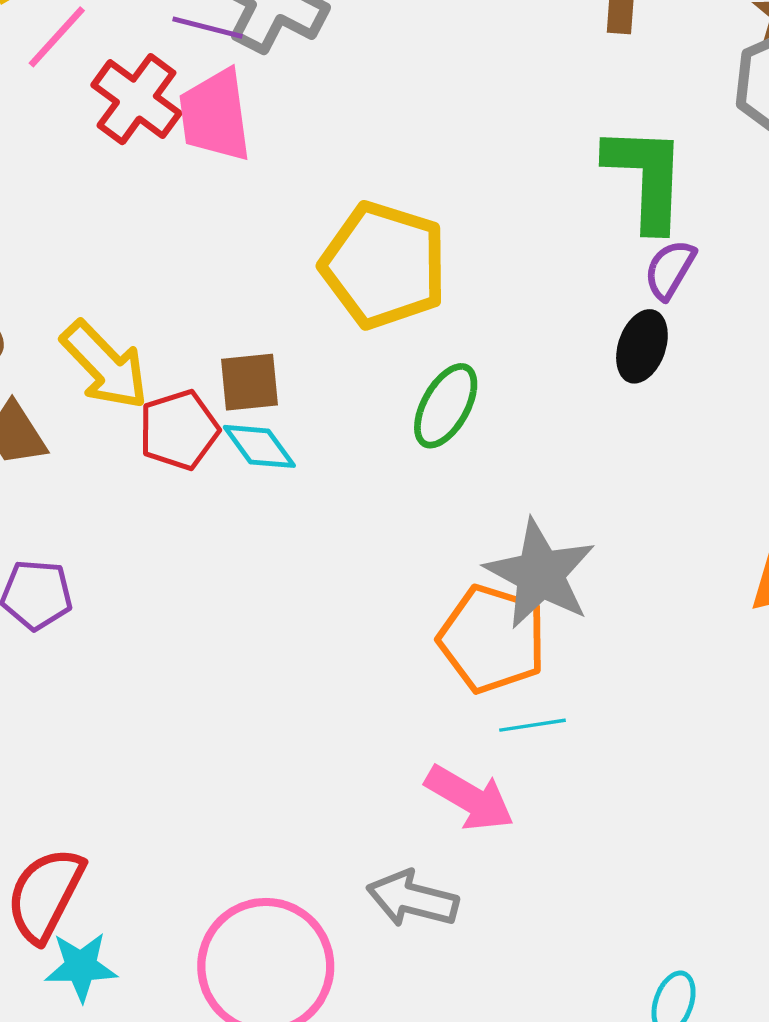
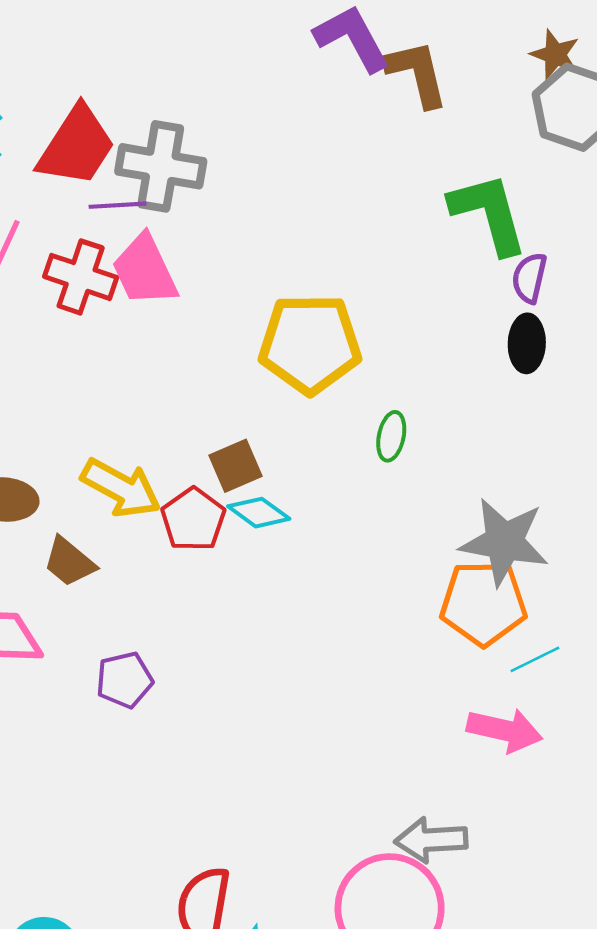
green ellipse: (446, 406) -> (391, 436), size x0.7
gray arrow: (412, 899) -> (431, 840), moved

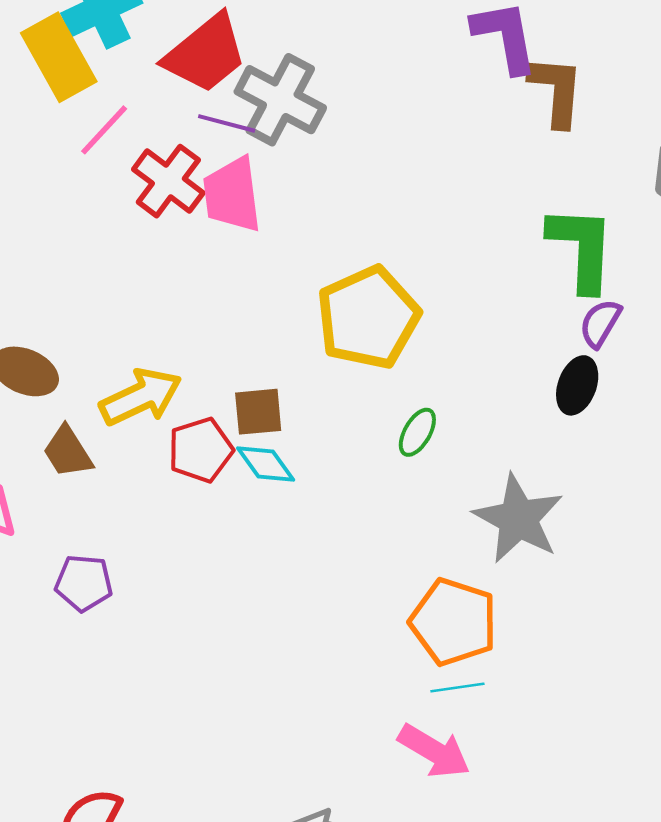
yellow pentagon: (310, 344) -> (368, 318), turned 30
yellow arrow: (121, 488) -> (141, 397), turned -72
gray star: (504, 542) -> (518, 519), moved
cyan line: (535, 659) -> (457, 688), moved

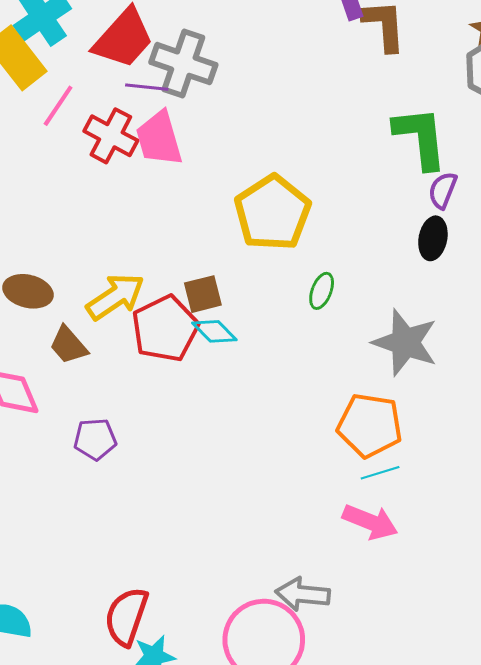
red pentagon: (200, 450) -> (165, 329), size x1.4

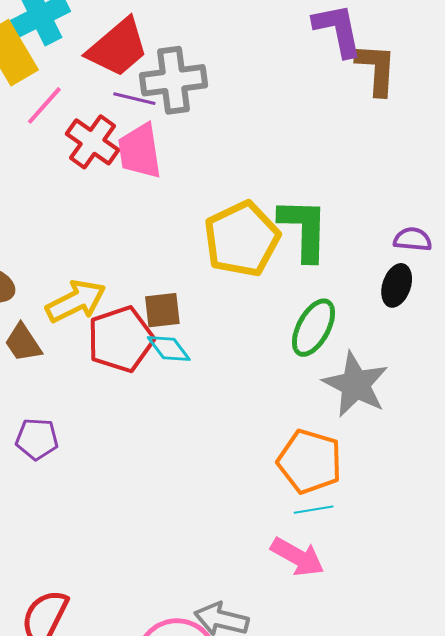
gray cross: (183, 64) -> (174, 80), turned -34
green L-shape: (420, 138) -> (304, 229), moved
purple semicircle: (443, 190) -> (413, 239), turned 66
green ellipse: (322, 291) -> (313, 328), moved, size x1.6

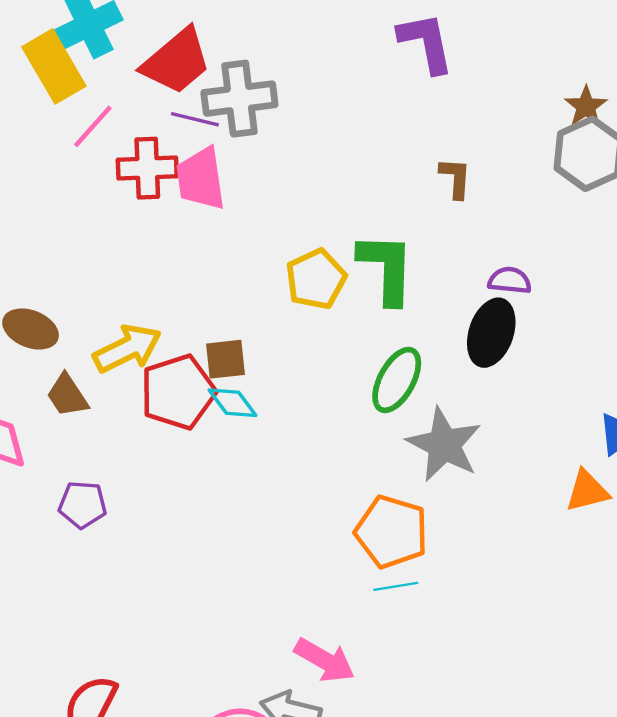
brown L-shape: (376, 69) -> (456, 178), moved, size x0.7
red cross: (93, 142) -> (147, 168), turned -38
yellow pentagon: (242, 239) -> (316, 279), size x0.7
black ellipse: (397, 285) -> (491, 333), size x1.4
pink arrow: (297, 557) -> (325, 660), moved

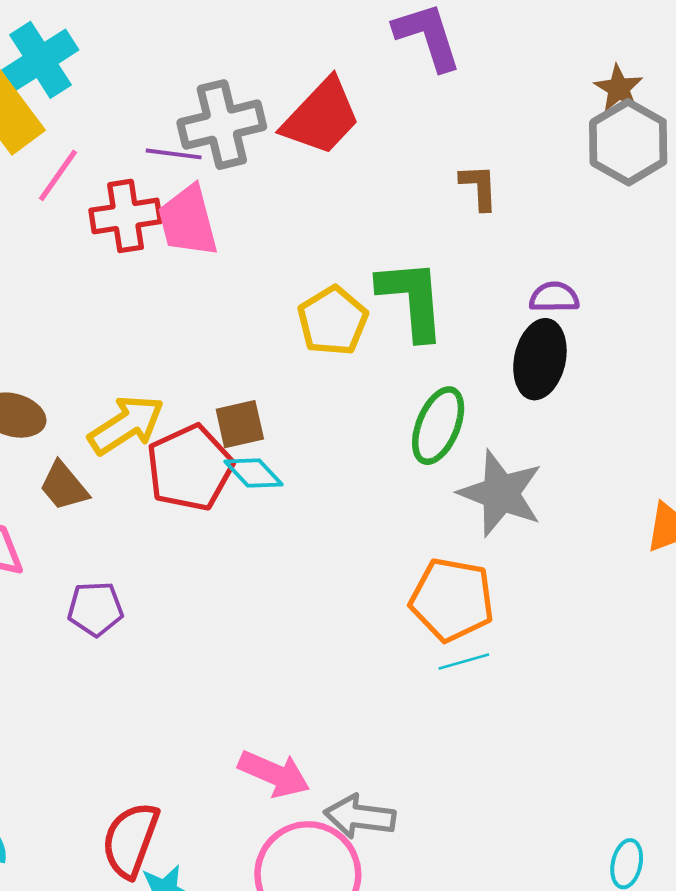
red trapezoid: (176, 61) -> (321, 117), moved
pink arrow: (325, 660) -> (274, 774), moved

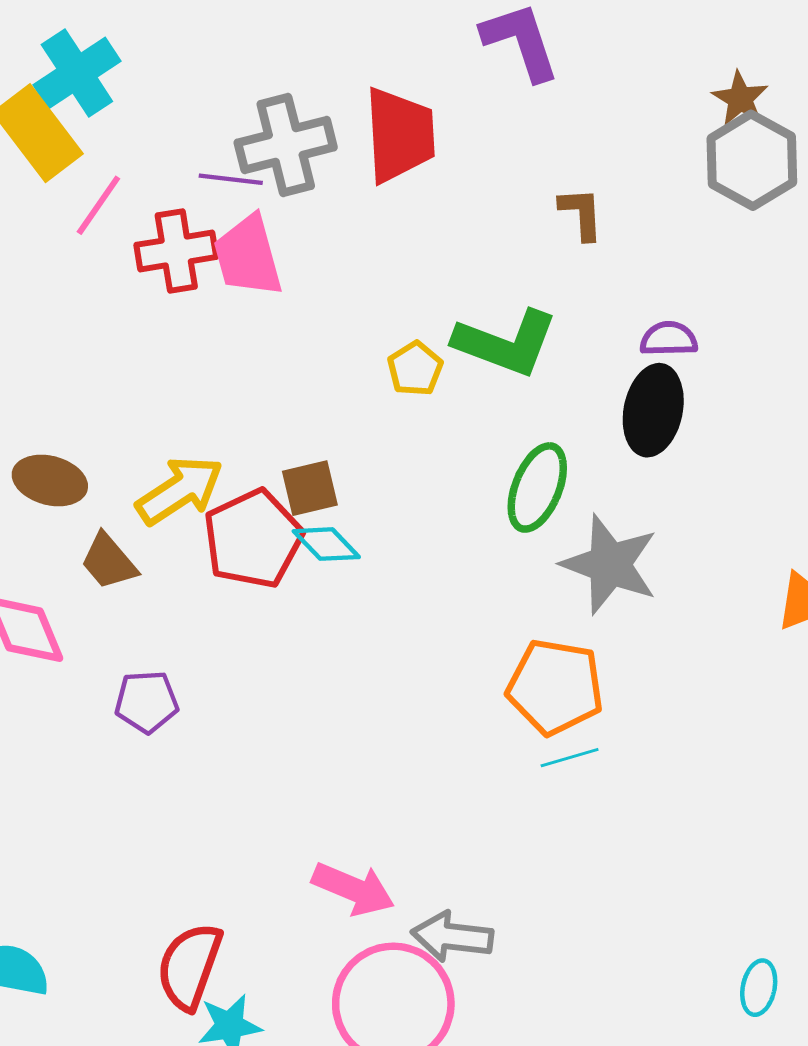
red trapezoid: (321, 117) -> (400, 135), turned -46
green L-shape: (412, 299) -> (506, 343), turned 116
yellow pentagon: (333, 321) -> (415, 369), size x0.7

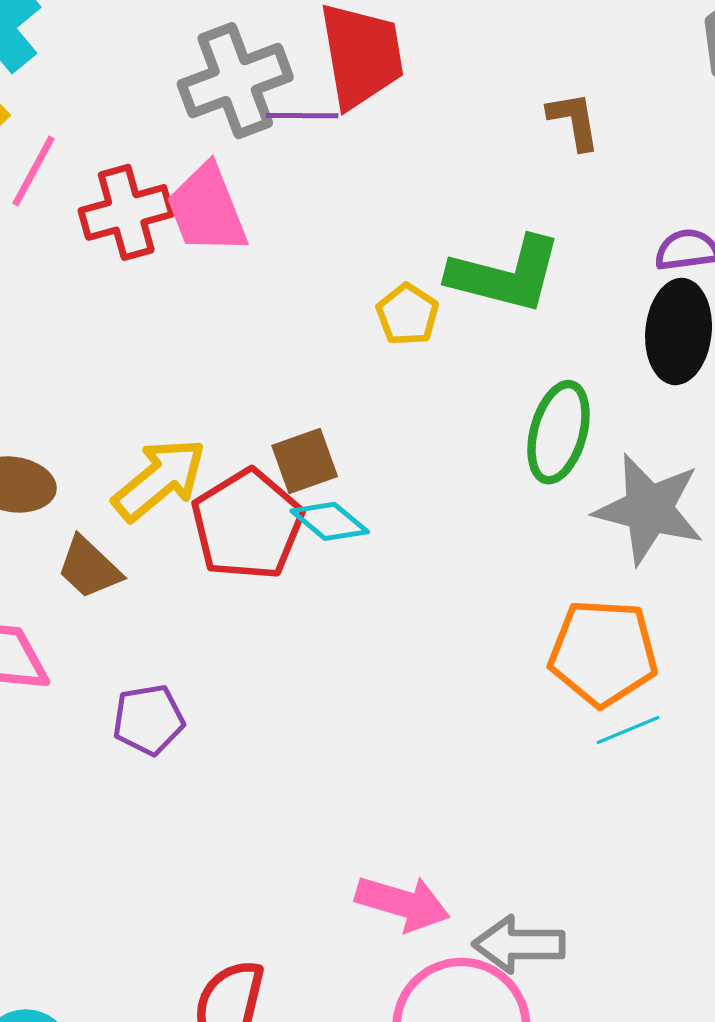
purple line: (231, 179) -> (302, 116), moved

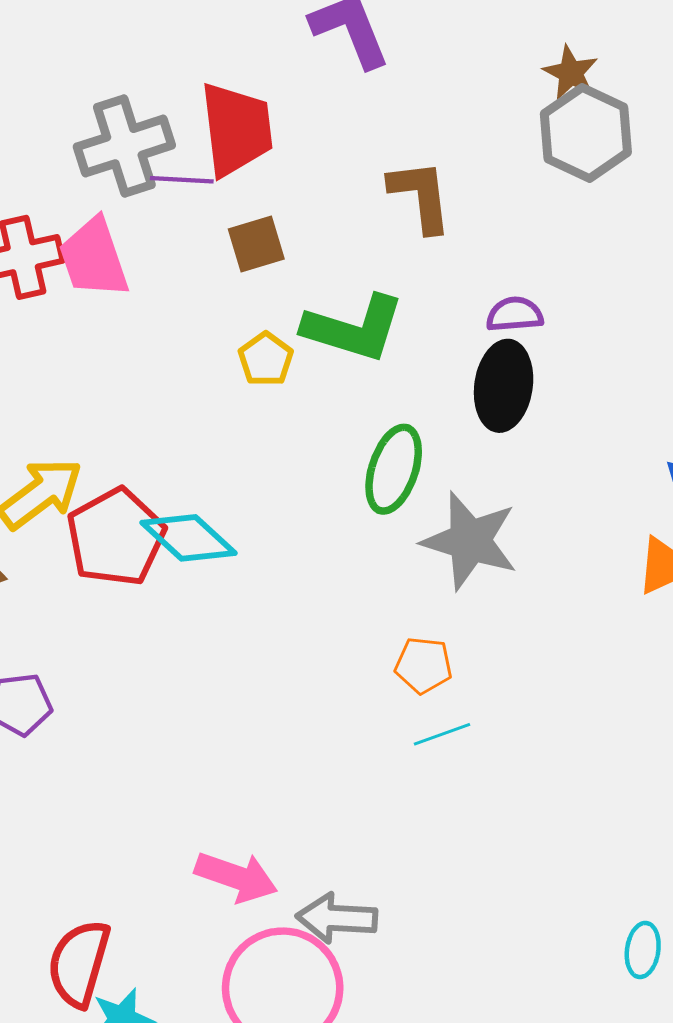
brown L-shape: (574, 121) -> (421, 196), size x1.4
brown square: (305, 461) -> (256, 244), moved
cyan diamond: (330, 521) -> (188, 538), size x1.4
orange pentagon: (603, 653) -> (423, 665), size x0.6

